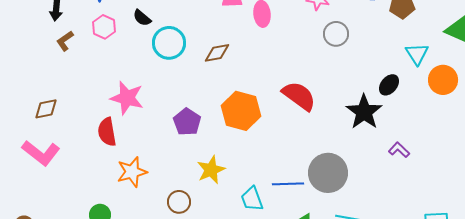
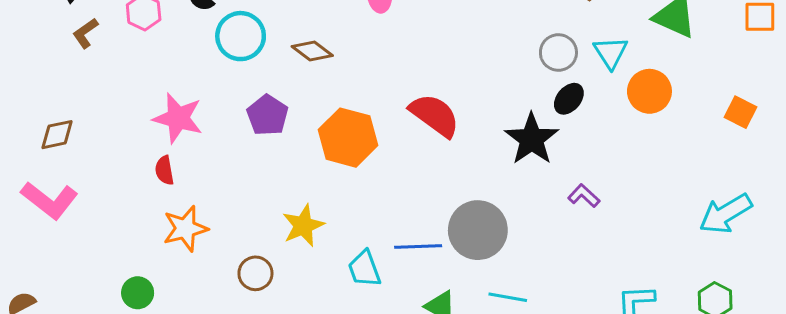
gray circle: (336, 34) -> (558, 52), moved
brown diamond: (217, 53) -> (312, 51), turned 48
purple pentagon: (187, 122) -> (267, 115), moved
red semicircle: (107, 132) -> (164, 170), moved, size x0.7

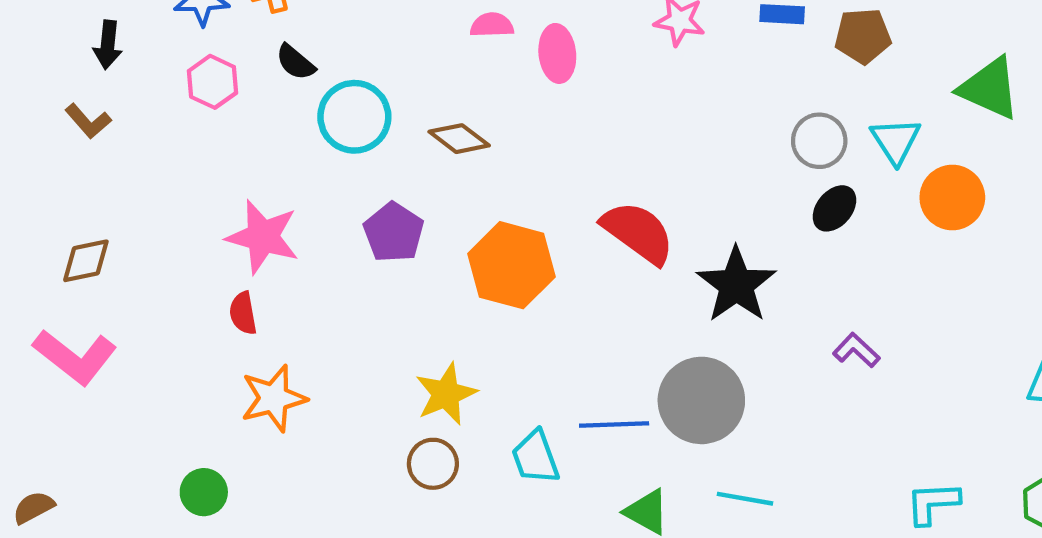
brown L-shape: (85, 33) -> (88, 121), moved, turned -96
black star: (532, 139) -> (736, 285), moved
brown circle: (255, 273) -> (433, 464), moved

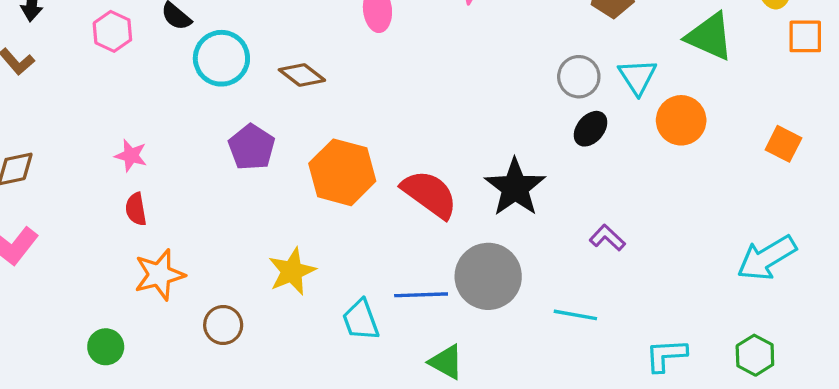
red semicircle: (638, 232) -> (429, 194), moved
pink star: (263, 237) -> (131, 156), moved, size x0.6
brown circle: (433, 464) -> (223, 325), moved
cyan line: (745, 499) -> (575, 315), moved

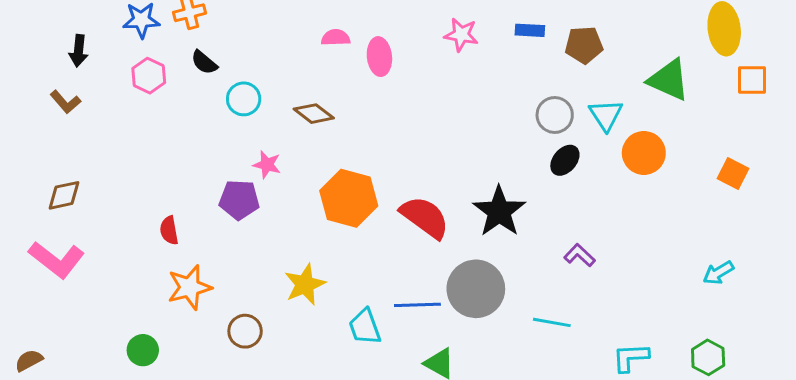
cyan circle: (221, 58) -> (244, 99), size x0.7
purple pentagon: (252, 147) -> (239, 200), moved, turned -30
pink star: (131, 156) -> (267, 165), moved
cyan arrow: (767, 258) -> (718, 273), size x0.6

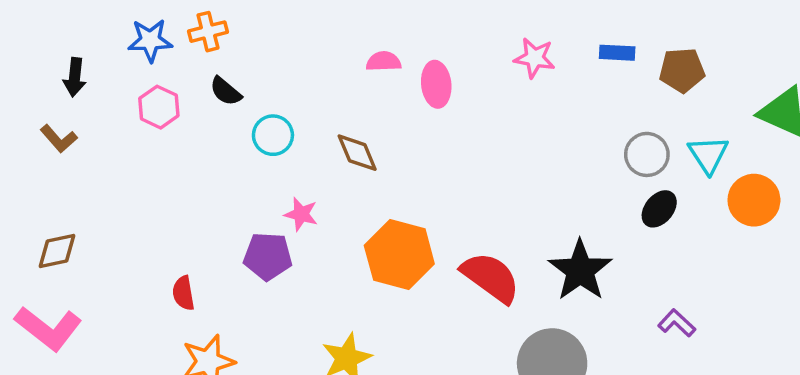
brown diamond: (314, 114) -> (357, 153), turned 30

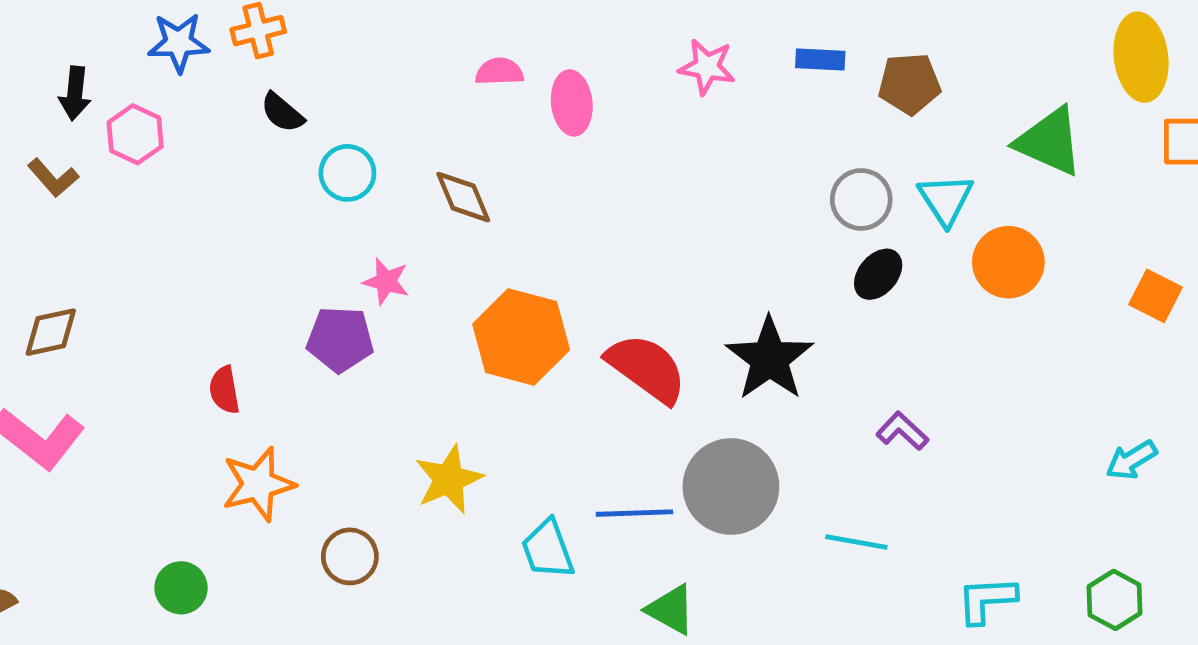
pink hexagon: (159, 107) -> (135, 134), moved

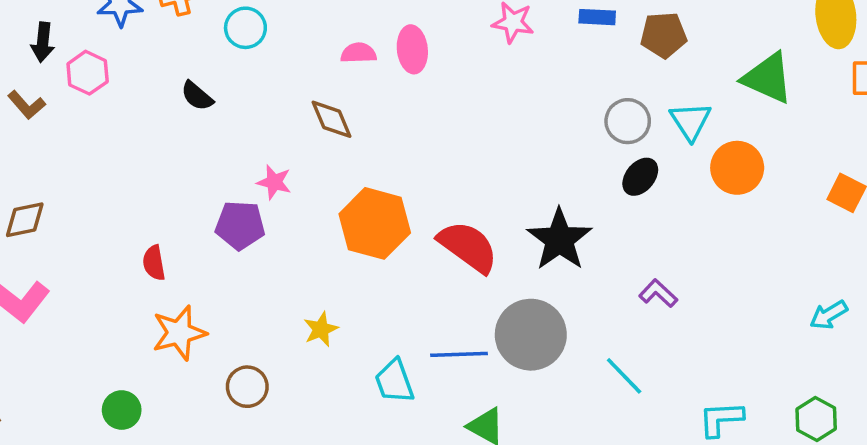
pink semicircle: (499, 72) -> (359, 53), moved
black semicircle: (282, 113) -> (197, 96), moved
cyan circle: (347, 173) -> (245, 28), moved
yellow star: (449, 479) -> (321, 329), size x0.7
cyan line: (856, 542) -> (624, 376), turned 36

